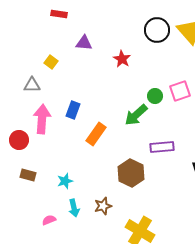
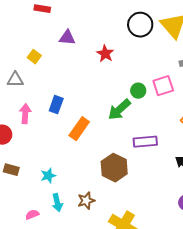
pink arrow: (42, 119) -> (25, 114), size x0.7

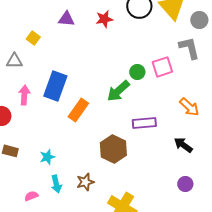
red star: (105, 54) -> (104, 19), moved, turned 30
blue rectangle: (56, 105) -> (55, 86), size x1.6

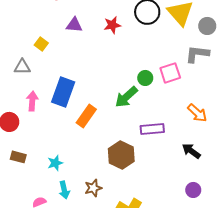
gray L-shape: (189, 48) -> (197, 54), turned -70

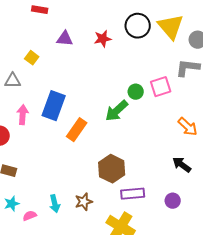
purple rectangle: (152, 129) -> (133, 194), moved
cyan star: (55, 163) -> (12, 204), moved
purple circle: (193, 190) -> (173, 201), moved

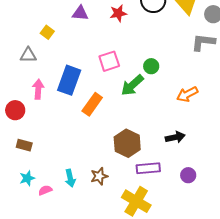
pink square: (161, 87) -> (109, 61), moved
orange arrow: (188, 127) -> (187, 94), moved, turned 110
black arrow: (182, 165) -> (175, 137), moved, turned 132

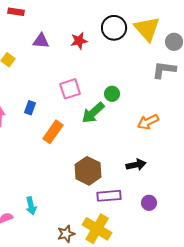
blue rectangle: (69, 80) -> (30, 108), size x0.5
brown star: (99, 176) -> (66, 234), moved

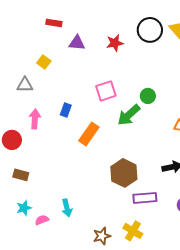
red rectangle: (16, 12) -> (54, 23), moved
yellow cross: (97, 229) -> (133, 231), size x0.7

